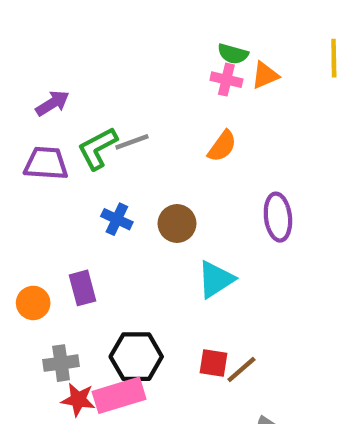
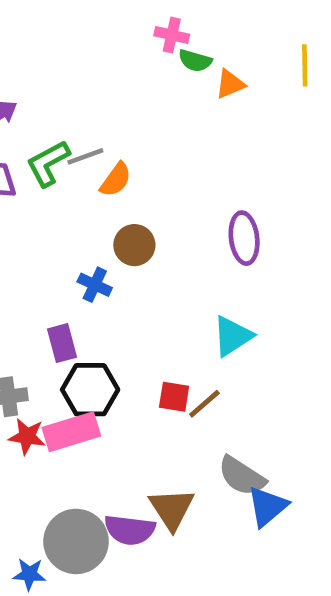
pink cross: (226, 80) -> (172, 35), moved
orange semicircle: (222, 146) -> (116, 180), moved
blue cross: (117, 219) -> (95, 285), moved
cyan triangle: (216, 279) -> (232, 336), moved
purple rectangle: (83, 288) -> (62, 343), moved

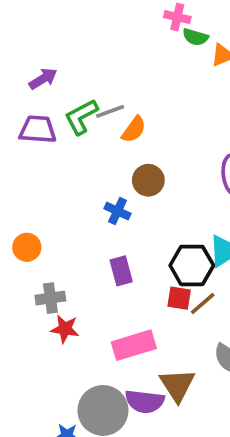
purple rectangle: (62, 343) -> (121, 271), moved
black hexagon: (90, 390) -> (192, 265), moved
pink rectangle: (71, 432) -> (134, 345), moved

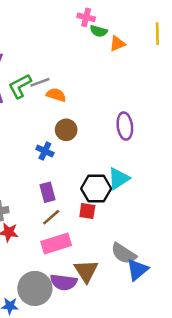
orange semicircle: (134, 129) -> (56, 95), turned -108
brown line: (203, 303) -> (51, 217), moved

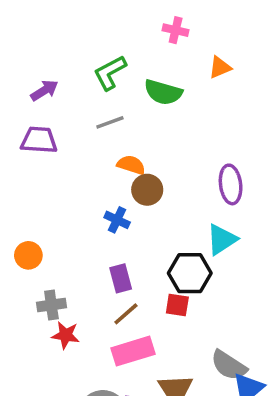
green semicircle: (99, 31) -> (163, 92), moved, size x1.5
green L-shape: (20, 86) -> (110, 73), moved
orange semicircle: (56, 95) -> (131, 165), moved
cyan triangle: (119, 179) -> (222, 239), moved

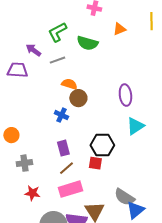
purple arrow: (44, 90) -> (33, 50), moved, turned -112
cyan triangle: (222, 239) -> (135, 126), moved
red star: (66, 335) -> (32, 193), moved

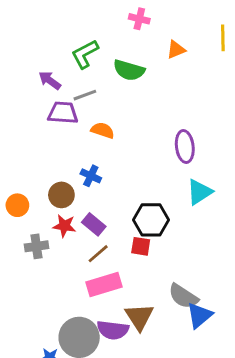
purple trapezoid: (17, 70) -> (63, 113), moved
brown circle: (78, 98) -> (61, 195), moved
purple rectangle: (63, 148) -> (94, 224), turned -35
red star: (32, 193) -> (64, 226), moved

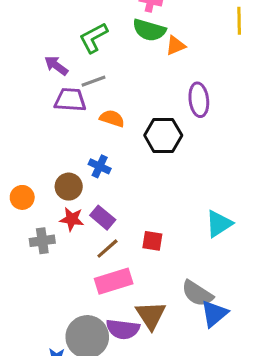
orange triangle: (176, 50) -> (176, 46), moved
green semicircle: (129, 70) -> (149, 30), moved
purple ellipse: (185, 146) -> (199, 100), moved
cyan triangle: (199, 192) -> (219, 224), moved
black hexagon: (151, 220) -> (163, 135), moved

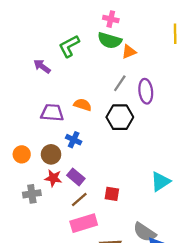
gray line: (93, 81) -> (120, 83), moved, turned -36
purple trapezoid: (70, 100) -> (52, 113), moved
orange circle: (22, 197) -> (22, 154), moved

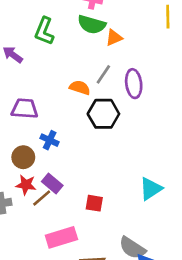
green L-shape: (69, 46) -> (44, 31), turned -40
orange semicircle: (83, 105) -> (80, 88), moved
brown line: (79, 199) -> (42, 198), moved

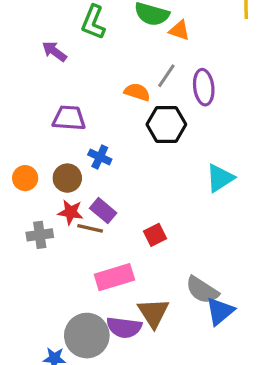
orange triangle: (114, 38) -> (179, 30), turned 42
cyan triangle: (151, 189) -> (220, 178), moved
brown line: (42, 198) -> (90, 228), turned 54
red square: (94, 203) -> (155, 235), turned -36

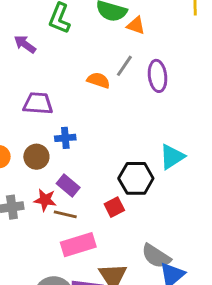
black hexagon: (166, 124) -> (136, 178), moved
blue cross: (100, 157) -> (65, 138), turned -30
red star: (71, 212) -> (45, 200), moved
brown line: (90, 228) -> (65, 214), moved

